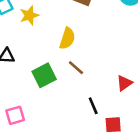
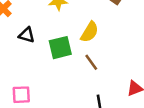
green square: (44, 75) -> (60, 48), moved

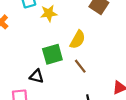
black triangle: (27, 35) -> (37, 76), moved

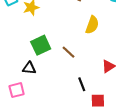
yellow semicircle: (78, 40) -> (92, 25), moved

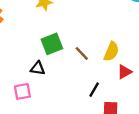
yellow semicircle: (92, 25) -> (111, 52), moved
black line: (82, 84) -> (94, 90), turned 48

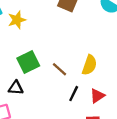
red triangle: (124, 72) -> (97, 96), moved
black line: (94, 90) -> (74, 94), moved

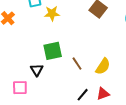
black triangle: (16, 88) -> (37, 70), turned 40
black line: (74, 94) -> (83, 95), moved

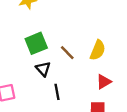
black triangle: (37, 70) -> (43, 69), moved
black line: (83, 95) -> (57, 92), moved, turned -40

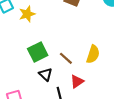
red triangle: (104, 82) -> (77, 81), moved

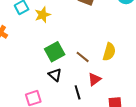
black triangle: (46, 74) -> (55, 75), moved

